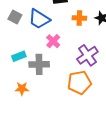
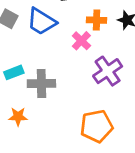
pink cross: (53, 41) -> (81, 41), moved
orange pentagon: (79, 82) -> (97, 126), moved

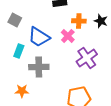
blue trapezoid: (41, 21) -> (39, 37), moved
cyan rectangle: (14, 72) -> (19, 51), moved, turned -48

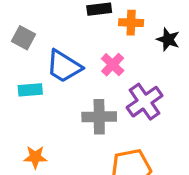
orange cross: (79, 21) -> (131, 23), moved
cyan rectangle: (19, 51) -> (30, 90), turned 64
gray cross: (39, 67) -> (99, 117), moved

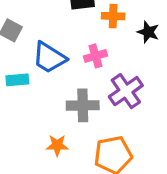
pink cross: (113, 65) -> (96, 56), turned 30
orange star: (35, 157) -> (57, 145), moved

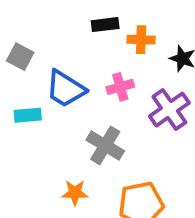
purple cross: (126, 91) -> (169, 110), moved
gray cross: (83, 105) -> (105, 145), turned 32

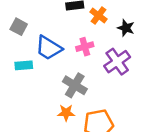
orange cross: (141, 40) -> (98, 15), turned 35
orange star: (75, 193) -> (66, 113), moved

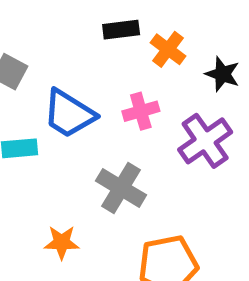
orange star: (66, 113) -> (62, 242), moved

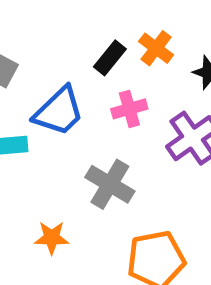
black rectangle: (121, 30) -> (110, 58), moved, turned -44
blue trapezoid: (69, 114) -> (59, 111), turned -76

